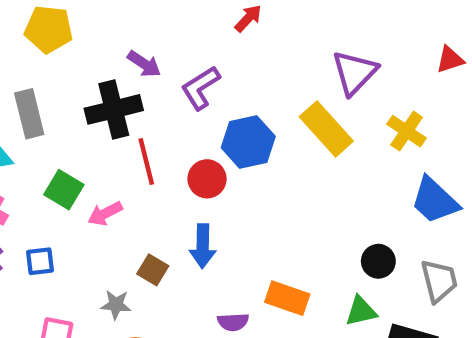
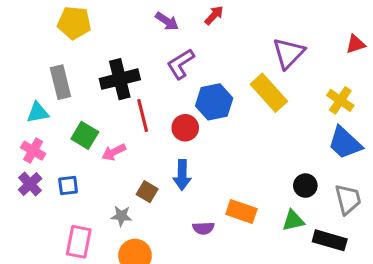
purple arrow: (144, 64) -> (167, 21), moved
yellow cross: (407, 131) -> (340, 100), moved

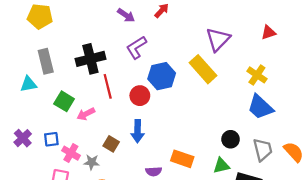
yellow pentagon: (74, 23) -> (40, 16), moved
pink cross: (33, 151) -> (71, 153), moved

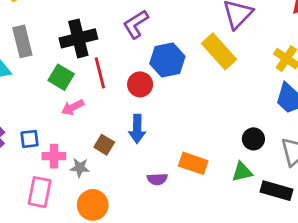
green square: (64, 101) -> (61, 77), moved
pink cross: (71, 153) -> (54, 156), turned -30

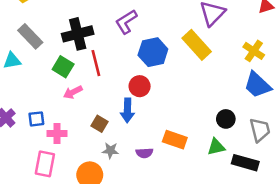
gray rectangle: (22, 41) -> (30, 36), turned -30
red circle: (140, 84) -> (140, 86), moved
gray star: (80, 168) -> (110, 151), moved

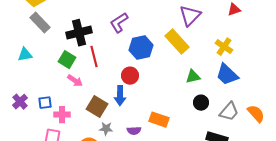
gray rectangle: (30, 36) -> (40, 23), moved
pink arrow: (73, 92) -> (75, 81), turned -119
brown square: (99, 124) -> (97, 107), size x1.5
gray trapezoid: (260, 130) -> (229, 112), turned 55
green triangle: (216, 147) -> (193, 77), moved

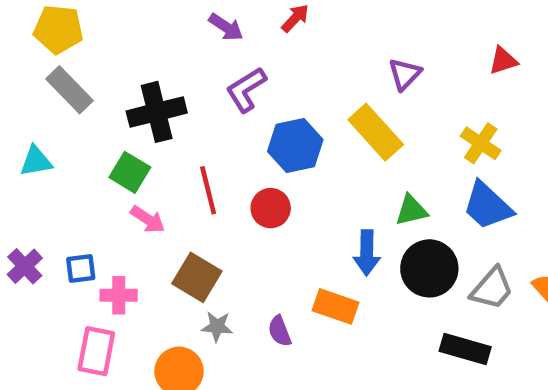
purple triangle: (190, 16) -> (405, 74), size x0.7
red line: (94, 57) -> (208, 190), moved
blue arrow: (120, 96) -> (367, 253), moved
black circle: (201, 103) -> (429, 268), size x1.6
purple semicircle: (134, 131) -> (280, 331), turned 72

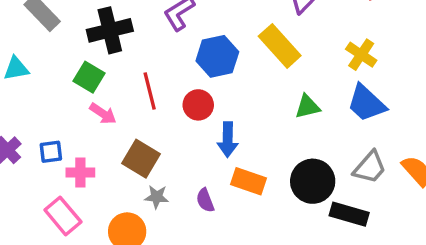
blue arrow: (367, 253) -> (228, 140), moved
black circle: (429, 268) -> (313, 181), moved
pink rectangle: (96, 351) -> (63, 216), turned -51

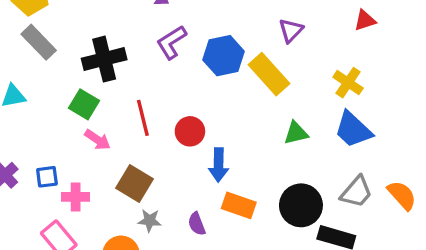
blue hexagon: (217, 56) -> (224, 56), moved

